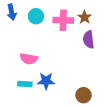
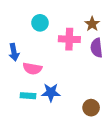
blue arrow: (12, 12) -> (14, 52), moved
pink cross: (63, 20) -> (69, 39), moved

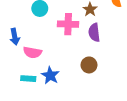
blue star: (51, 92) -> (50, 75), turned 30
brown circle: (91, 108) -> (89, 65), moved

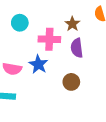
blue star: (50, 75) -> (38, 64), moved

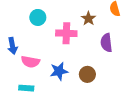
purple semicircle: (77, 48) -> (106, 43), moved
blue star: (38, 64) -> (59, 71), moved, turned 30

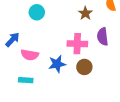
pink cross: (66, 33) -> (77, 44), moved
blue arrow: (13, 46) -> (12, 40), turned -126

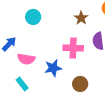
brown circle: (84, 67) -> (80, 84), moved
cyan rectangle: (26, 80) -> (22, 84), turned 48

